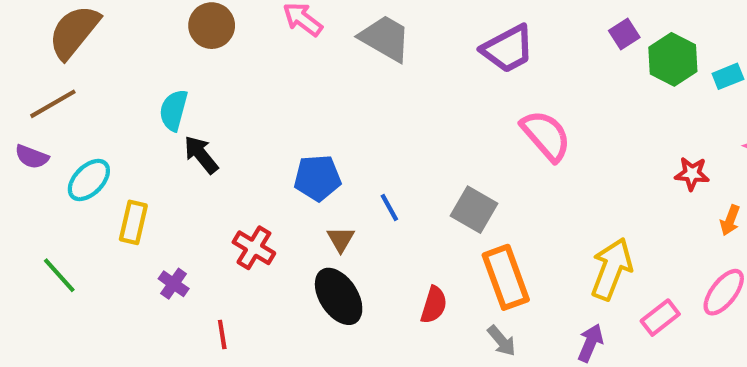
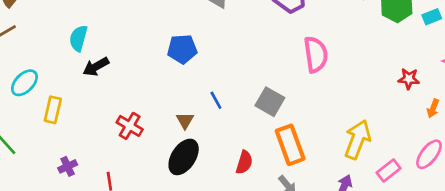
pink semicircle: (546, 136) -> (316, 54), turned 33
black arrow: (201, 155) -> (96, 67), turned -80
blue pentagon: (317, 178) -> (182, 49), moved
purple cross: (174, 284) -> (68, 166), moved, turned 30
black ellipse: (339, 296) -> (184, 157), turned 66

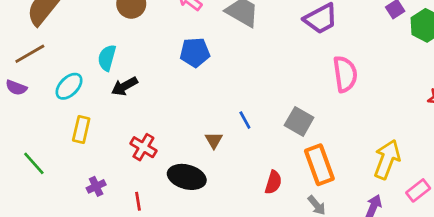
blue pentagon: (182, 49) -> (195, 52), moved
cyan ellipse: (24, 83) -> (69, 86), moved
red cross: (130, 126) -> (143, 147), moved
black ellipse: (184, 157) -> (187, 177), moved, turned 72

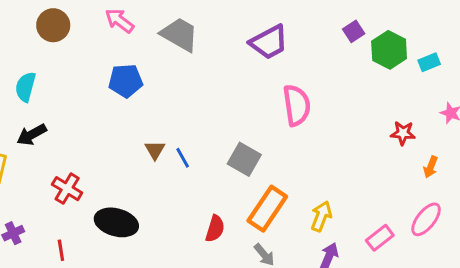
black arrow: (124, 86) -> (32, 135), moved
brown triangle: (214, 140) -> (155, 150), moved
yellow arrow: (387, 159) -> (321, 216), moved, size x0.7
orange rectangle: (319, 165) -> (267, 209), turned 54

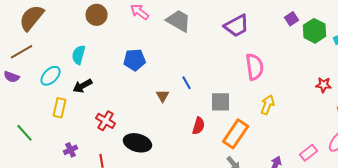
blue pentagon: (126, 81) -> (135, 60), moved
blue line: (183, 158) -> (187, 83), moved
gray square: (244, 159) -> (221, 102), turned -30
yellow arrow: (321, 216) -> (268, 105), moved
red semicircle: (215, 229) -> (199, 126), moved

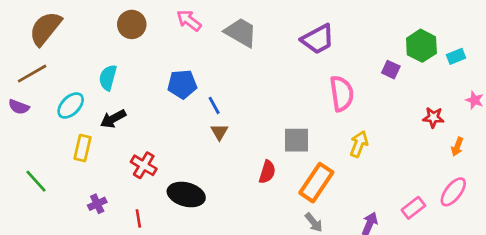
purple square: (292, 19) -> (391, 70), moved, turned -32
blue line: (187, 83) -> (214, 105), moved

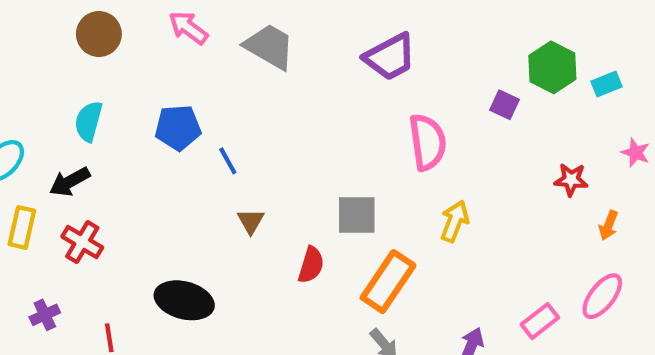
cyan semicircle: (108, 78) -> (88, 121), moved
brown triangle: (219, 132) -> (251, 221), moved
red cross: (144, 165) -> (82, 242), moved

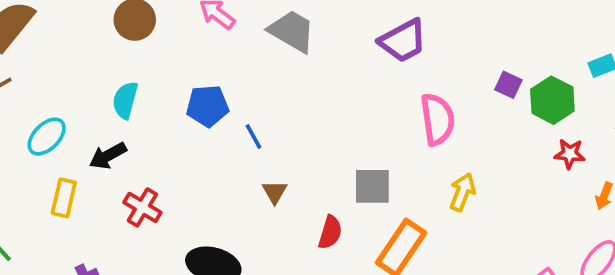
green hexagon: (552, 67) -> (552, 100), moved
red cross: (82, 242) -> (142, 207), moved

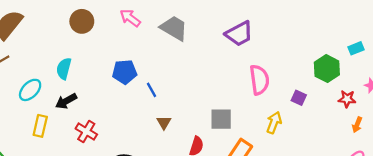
purple square: (508, 85) -> (299, 98), moved
cyan semicircle: (125, 100) -> (64, 69), moved
red star: (570, 154) -> (347, 99), moved

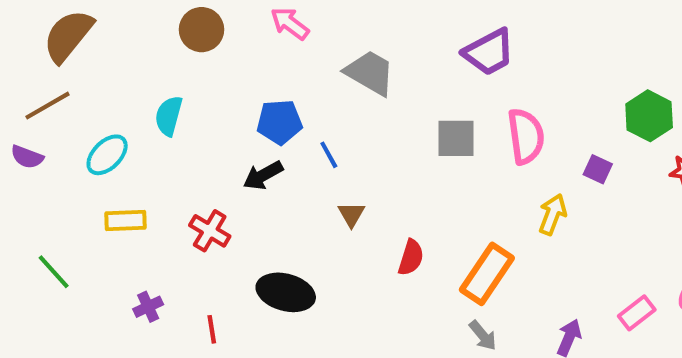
gray trapezoid: (174, 28) -> (370, 73), moved
black arrow: (66, 101) -> (263, 175), moved
gray square: (221, 119) -> (456, 138), moved
yellow rectangle: (40, 126) -> (126, 221), turned 75

